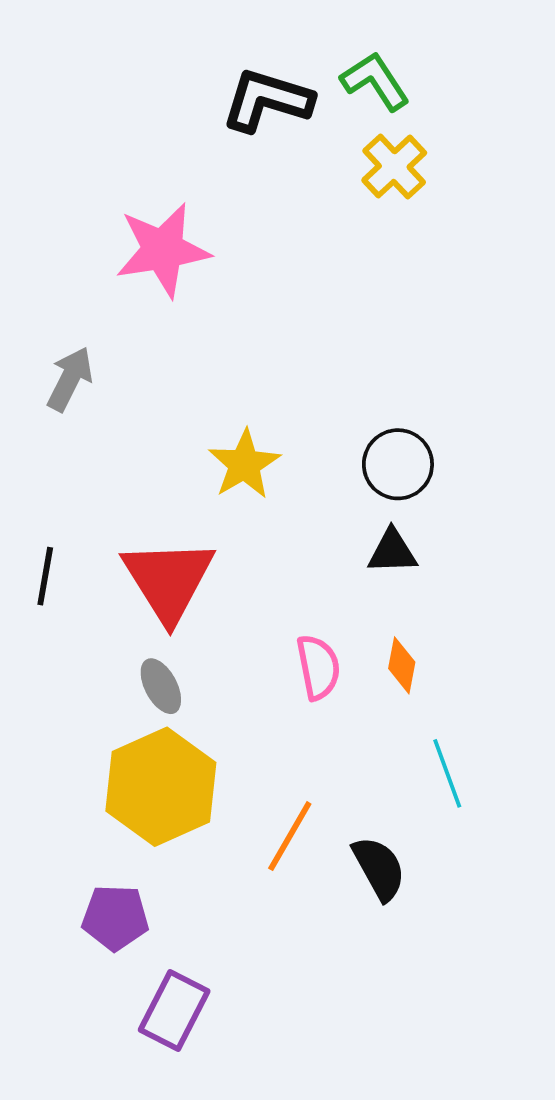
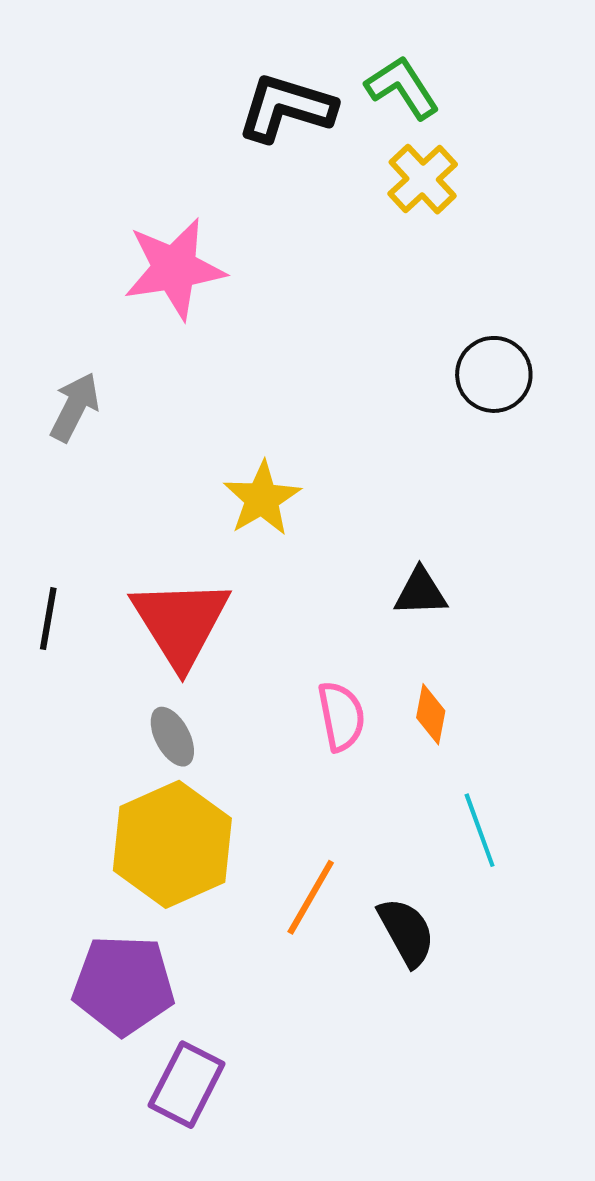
black circle: (398, 464) -> (494, 374), moved
purple pentagon: (115, 918) -> (124, 985), size x1.4

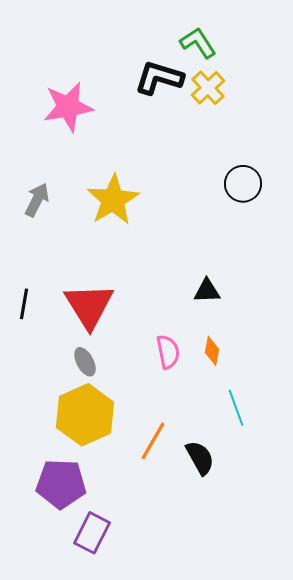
black L-shape: (286, 108) -> (159, 78), moved
pink star: (174, 269) -> (68, 107), moved
yellow star: (262, 499) -> (113, 200), moved, size x1.4

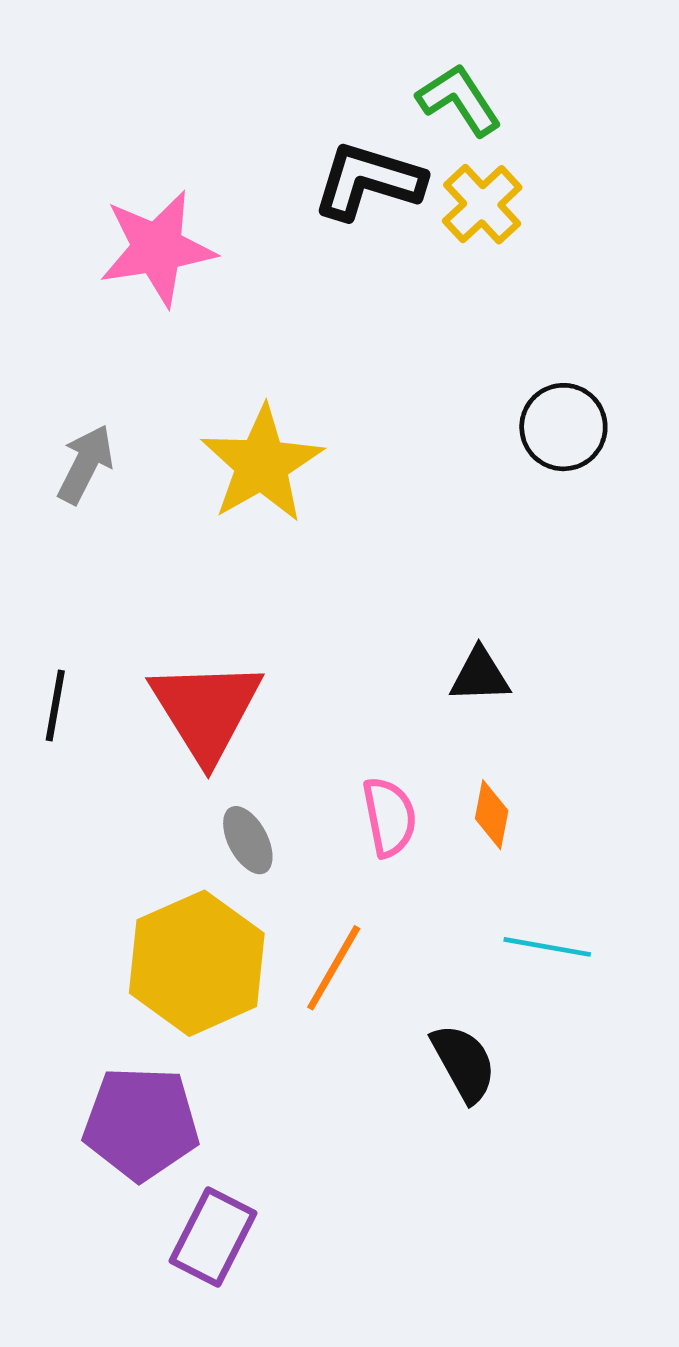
gray ellipse: (85, 362) -> (248, 840), moved
cyan line: (236, 408) -> (547, 947), turned -60
orange line: (153, 441) -> (334, 968), moved

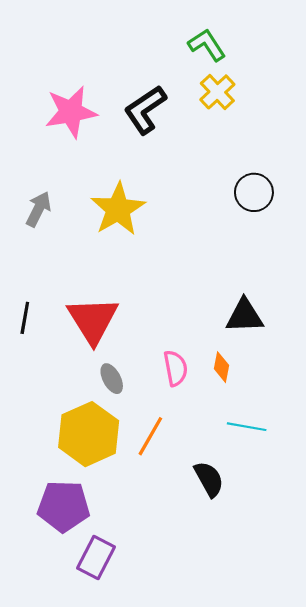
black L-shape: (369, 181) -> (145, 110), moved, turned -51
black triangle: (480, 675) -> (245, 316), moved, size x1.4

